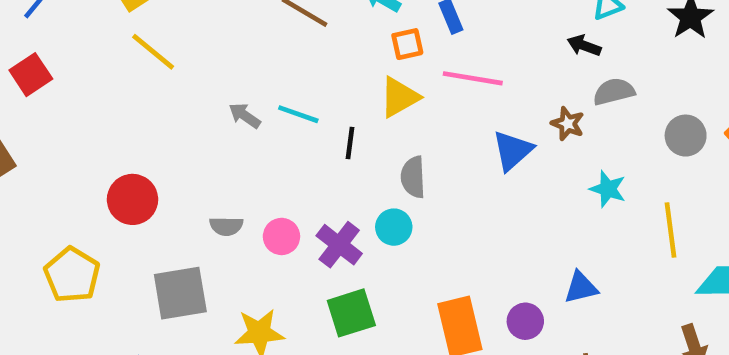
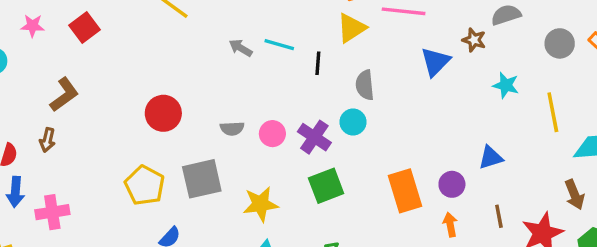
yellow pentagon: (72, 275) -> (145, 185), moved

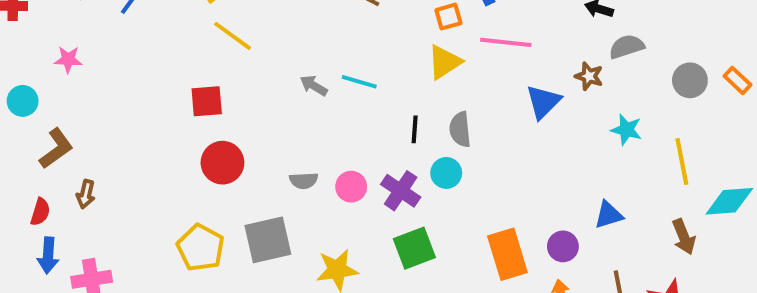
red square: (85, 28) -> (207, 101), moved, turned 32
black line: (318, 63) -> (415, 129), moved
brown L-shape: (64, 95) -> (56, 149), moved
brown arrow: (574, 195) -> (684, 237), moved

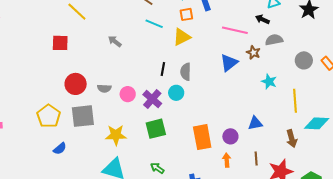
pink line: (506, 42) -> (235, 30), moved
cyan line: (359, 82) -> (154, 24), moved
red circle: (222, 163) -> (76, 84), moved

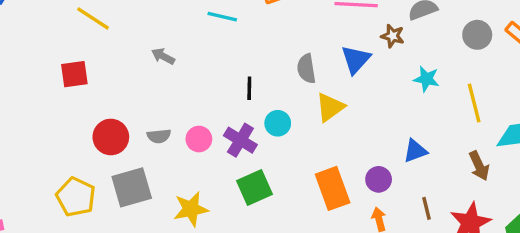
yellow triangle: (182, 37) -> (330, 107), moved
gray semicircle: (186, 72) -> (306, 69), moved

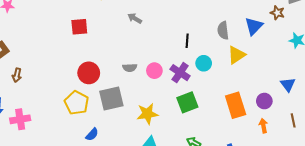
red circle: (111, 137) -> (89, 73), moved
blue triangle: (415, 151) -> (288, 85), turned -49

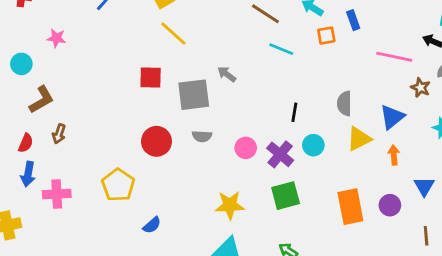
blue triangle: (254, 26) -> (392, 117), moved
gray semicircle: (130, 68) -> (202, 136), moved
gray square: (111, 98) -> (194, 95), moved
yellow pentagon: (77, 103) -> (118, 185), moved
orange arrow: (263, 126) -> (394, 155), moved

